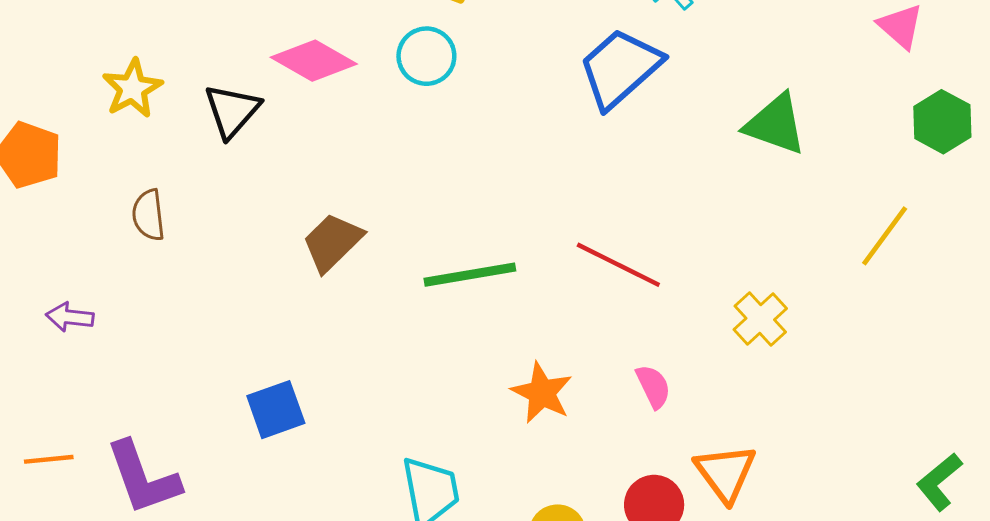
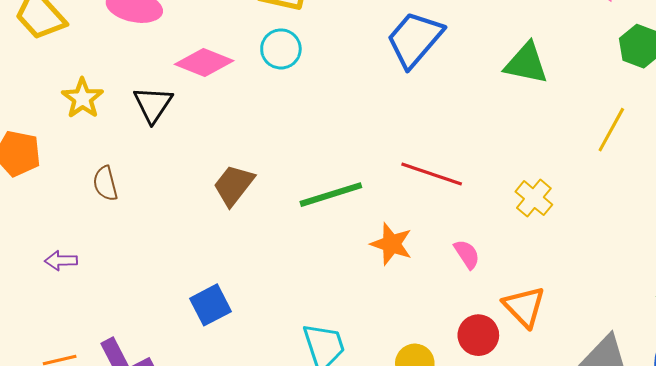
orange star: (542, 393) -> (391, 244), moved

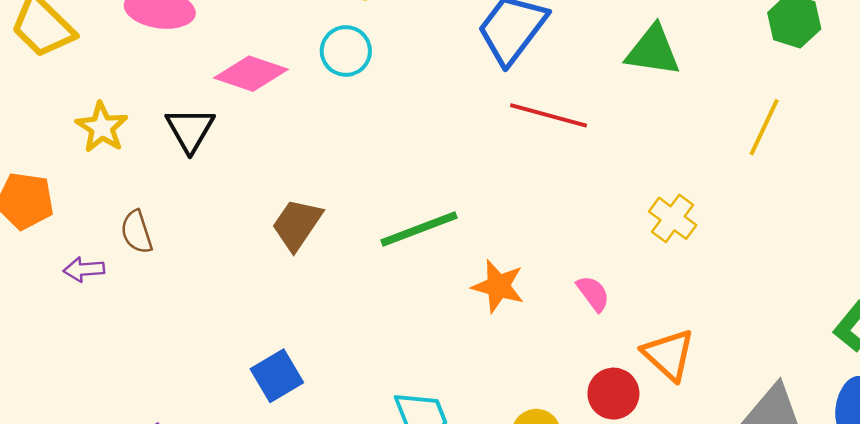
red line: (432, 174) -> (548, 115), moved
purple arrow: (61, 261) -> (84, 269), moved

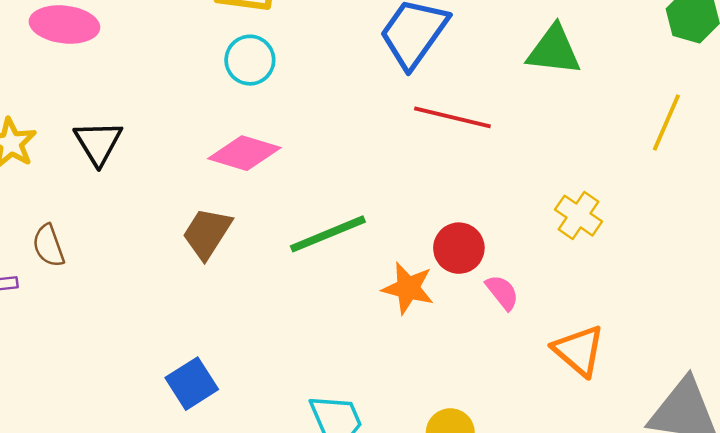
pink diamond: (251, 74) -> (244, 153), moved
red circle: (613, 394) -> (459, 248), moved

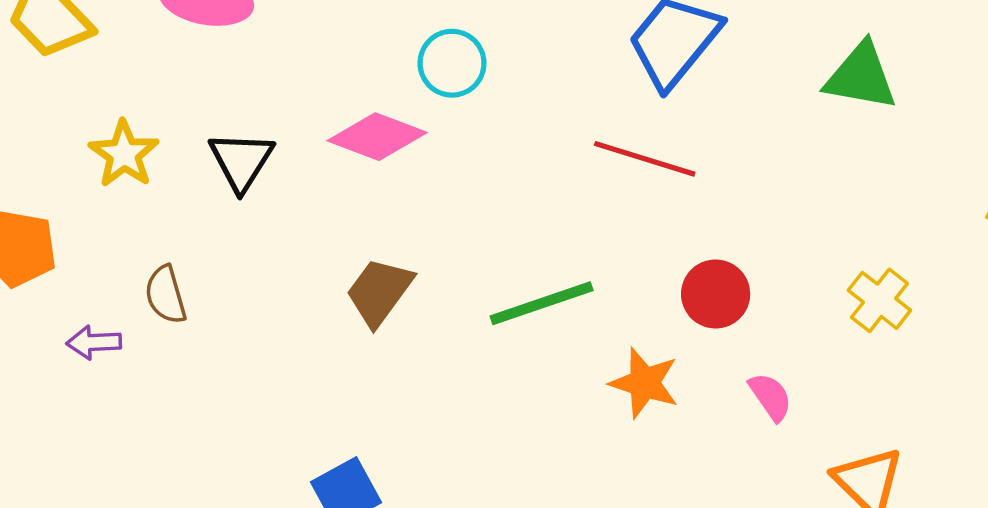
red line: (452, 117) -> (645, 159), moved
pink diamond: (244, 153) -> (377, 137), moved
red circle: (459, 248) -> (716, 294), moved

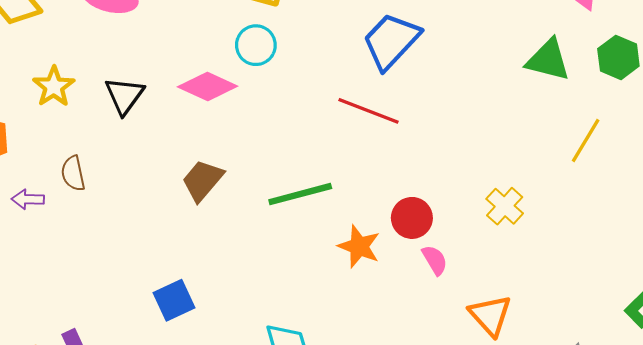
green triangle: (861, 76) -> (548, 60), moved
red circle: (716, 294) -> (412, 218), moved

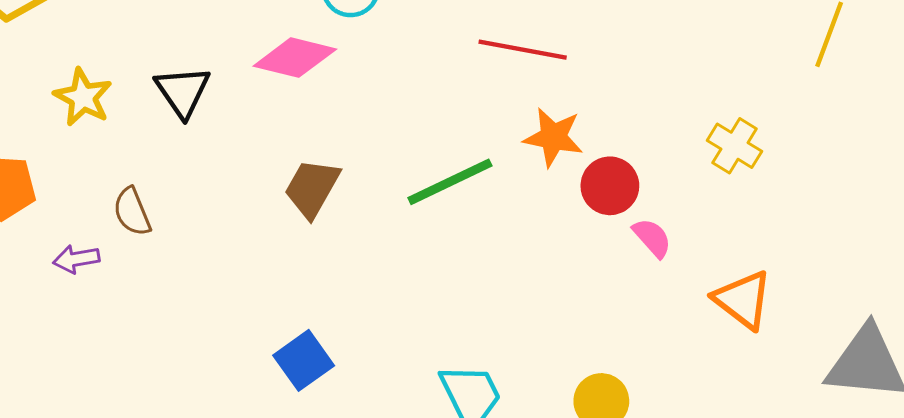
orange star: (359, 246) -> (553, 137), moved

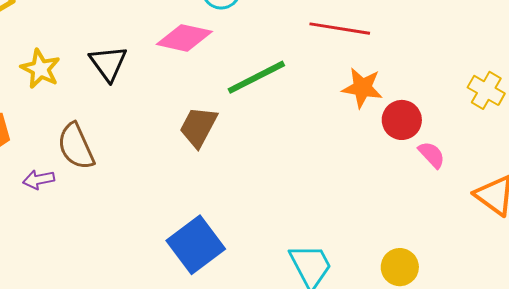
green line: (450, 182) -> (256, 77), moved
brown semicircle: (132, 212) -> (76, 146), size x1.4
blue square: (304, 360) -> (196, 245), size x1.4

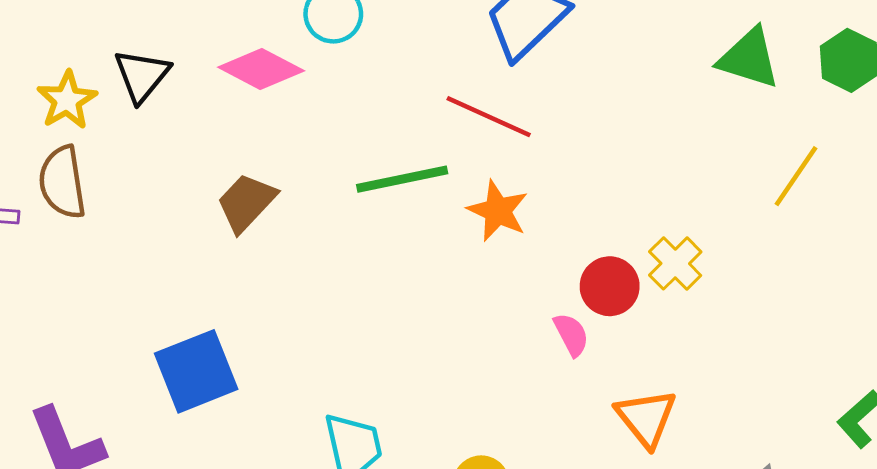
yellow star: (40, 69) -> (67, 100), moved
green line: (256, 77) -> (402, 179), moved
red circle: (402, 120) -> (610, 286), moved

